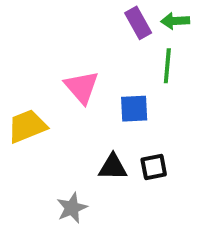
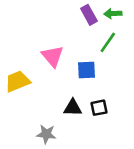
green line: (167, 66) -> (108, 42), turned 30
gray star: (72, 208) -> (46, 134), turned 30

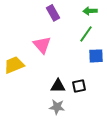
purple rectangle: (89, 15) -> (53, 13), moved
blue square: (86, 70) -> (96, 56), moved
gray star: (46, 134) -> (57, 107), moved

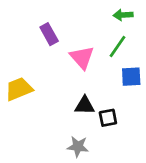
purple rectangle: (53, 13) -> (49, 34), moved
pink triangle: (42, 45) -> (82, 57), moved
black triangle: (58, 86) -> (85, 105), moved

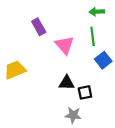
green line: (118, 46) -> (93, 36), turned -42
blue square: (131, 77) -> (103, 60), turned -35
gray star: (78, 147) -> (73, 115), moved

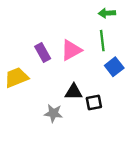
purple rectangle: (39, 27) -> (43, 52), moved
pink triangle: (65, 45) -> (71, 50), turned 42
gray star: (73, 115) -> (53, 113), moved

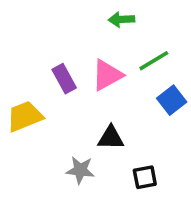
green arrow: (107, 13) -> (122, 19), moved
green line: (102, 41) -> (154, 61), turned 66
black square: (94, 103) -> (145, 177), moved

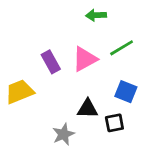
blue square: (172, 100) -> (126, 92), moved, turned -30
gray star: (80, 170) -> (63, 134), turned -30
black square: (145, 177) -> (114, 123), moved

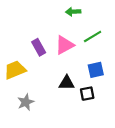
blue square: (126, 92) -> (96, 70), turned -35
gray star: (63, 134) -> (26, 102), moved

